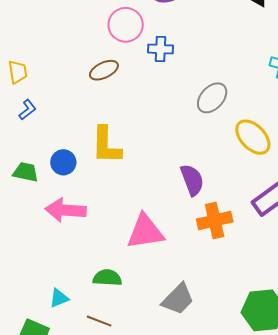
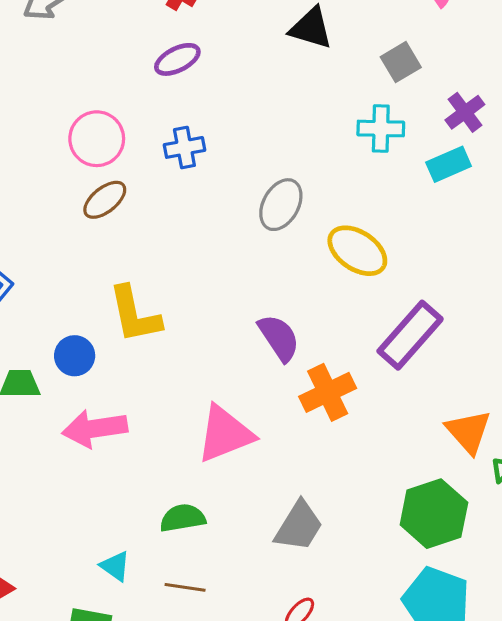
pink circle: (126, 25) -> (97, 139), moved
cyan triangle: (59, 298) -> (115, 566), turned -50

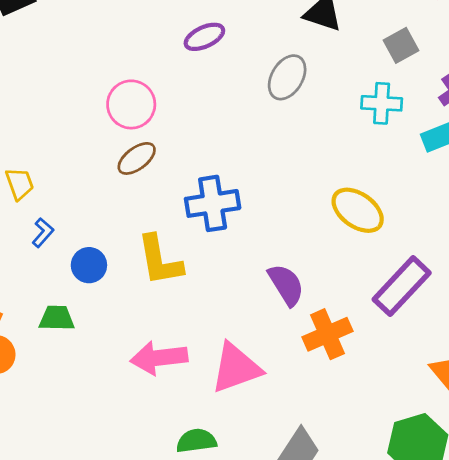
blue cross: (184, 147) -> (213, 203), moved, size x1.5
gray ellipse: (281, 205) -> (287, 77), moved
blue circle: (75, 356) -> (89, 265), moved
pink arrow: (95, 429) -> (159, 358), moved

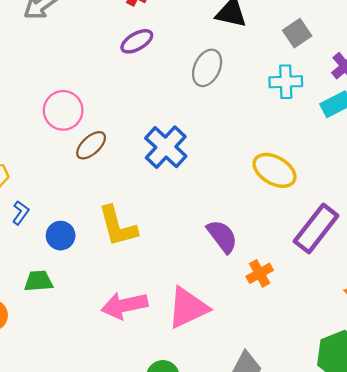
pink circle: (131, 104) -> (63, 110), moved
blue cross: (213, 203) -> (166, 147), moved, turned -33
orange cross: (328, 334) -> (260, 273), size x0.7

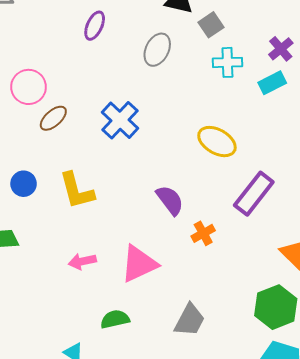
gray square: (297, 33) -> (211, 25), moved
purple ellipse: (137, 41) -> (95, 26), turned -36
blue circle: (61, 236) -> (24, 184), moved
pink arrow: (124, 305) -> (82, 261), size x0.7

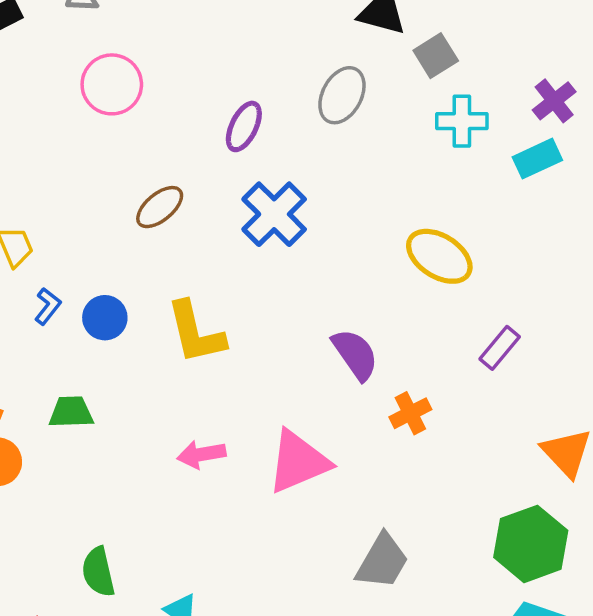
purple ellipse: (95, 26) -> (244, 126), moved
pink circle: (29, 87) -> (112, 84), moved
purple rectangle: (254, 194) -> (500, 348), size x0.6
green semicircle: (115, 319) -> (98, 572), moved, turned -92

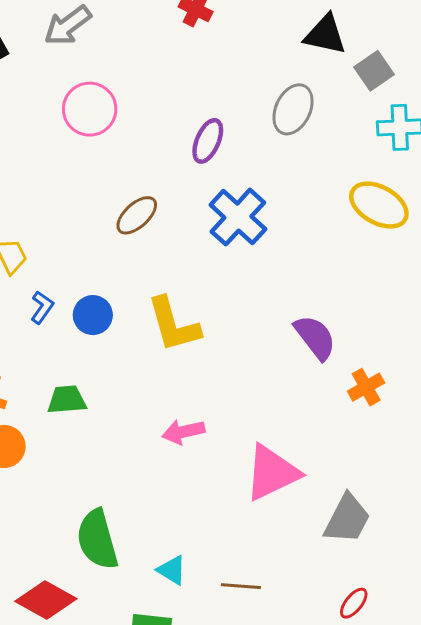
yellow ellipse: (439, 256) -> (379, 205), moved
pink triangle: (298, 462) -> (272, 473), moved
green semicircle: (98, 572) -> (97, 539), size x1.4

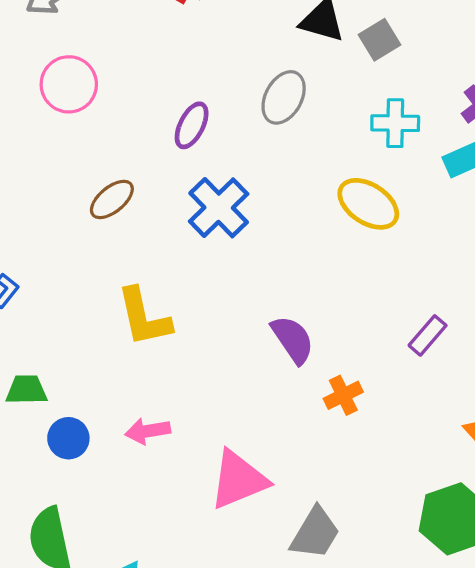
gray square: (374, 71) -> (379, 40), moved
blue circle: (93, 315) -> (68, 438), moved

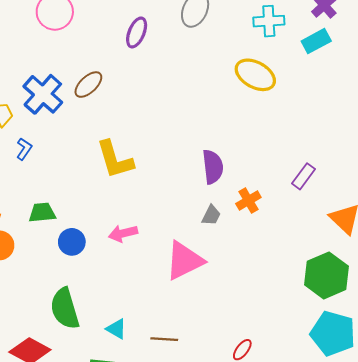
blue cross: (219, 208) -> (43, 94), moved
purple rectangle: (428, 335) -> (303, 176), moved
purple semicircle: (293, 340) -> (213, 167), turned 32
gray trapezoid: (315, 533) -> (211, 215), moved, size x0.6

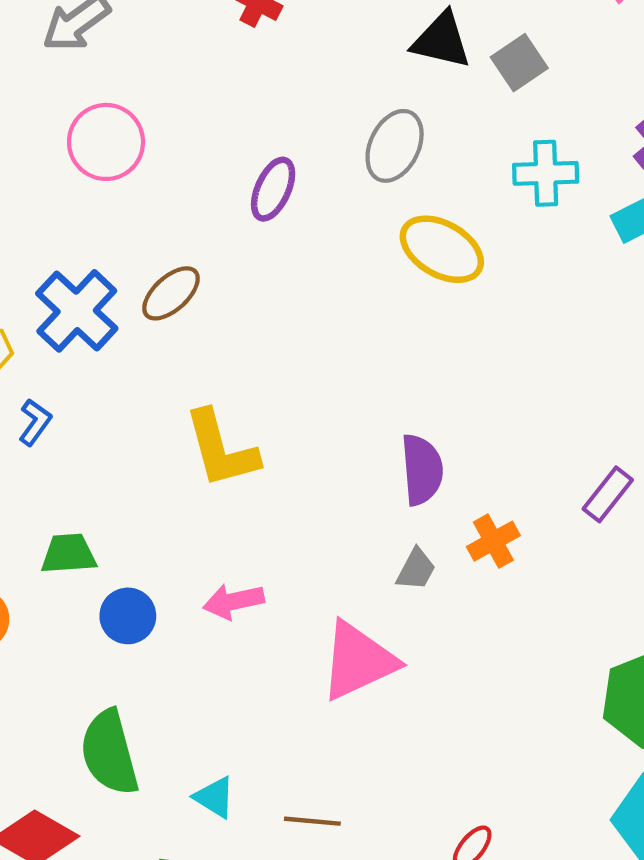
yellow ellipse: (255, 75) -> (442, 249), moved

